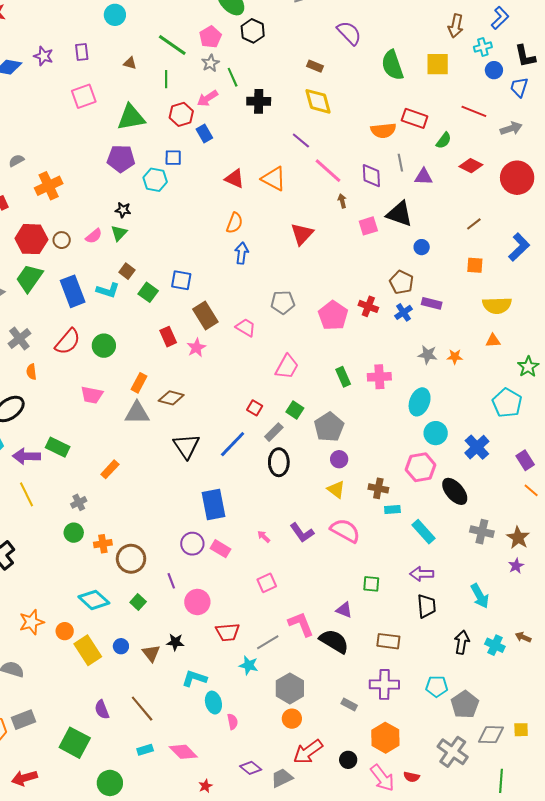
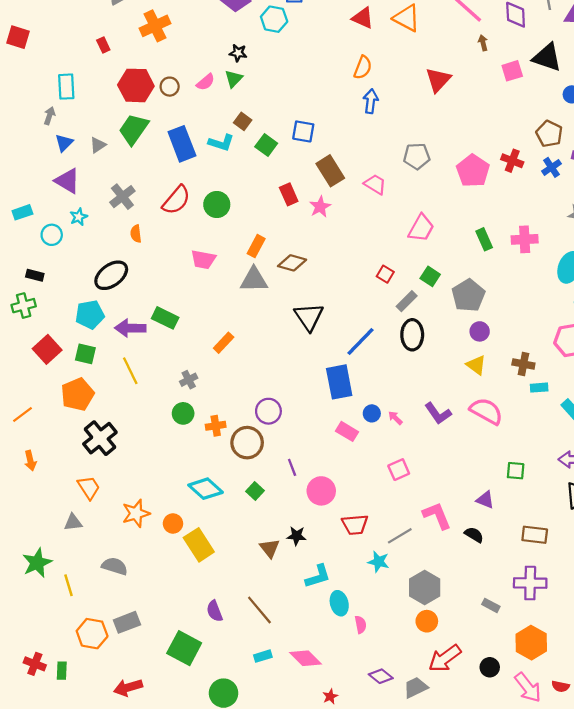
blue line: (233, 444) -> (361, 342), moved
purple circle: (192, 544) -> (268, 411), moved
black semicircle: (334, 641) -> (474, 535), size x0.6
blue circle: (121, 646) -> (372, 413), moved
cyan L-shape: (194, 678) -> (318, 576), turned 145

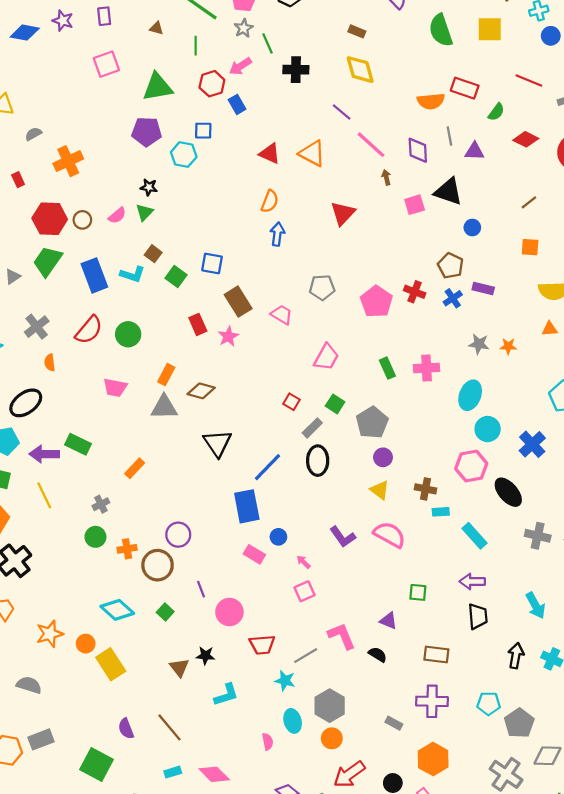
pink arrow: (395, 418) -> (303, 562), moved
cyan ellipse: (339, 603) -> (293, 721), moved

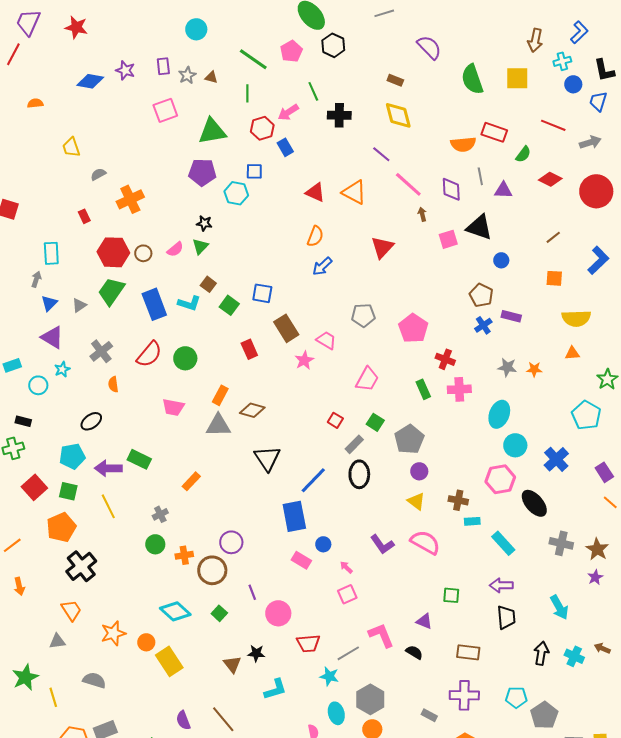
gray star: (244, 28) -> (187, 75), moved
blue arrow: (277, 234) -> (322, 266), turned -140
red cross: (415, 292) -> (445, 359), moved
pink star: (228, 336) -> (304, 360), moved
black ellipse: (26, 403) -> (91, 421), size x0.7

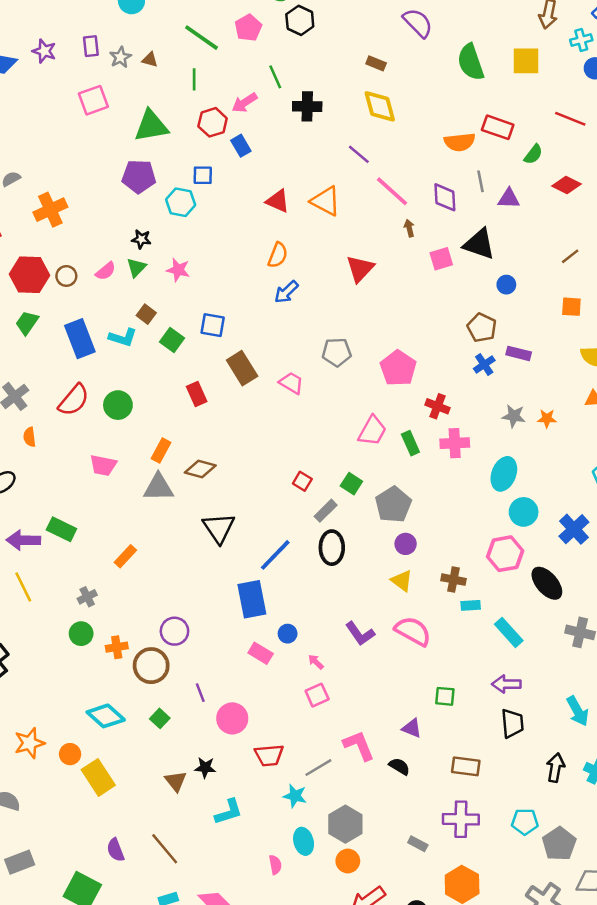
green trapezoid: (111, 291) -> (27, 323), size x0.7
pink star: (304, 360) -> (178, 270), moved, turned -30
pink trapezoid: (367, 379) -> (372, 431), moved

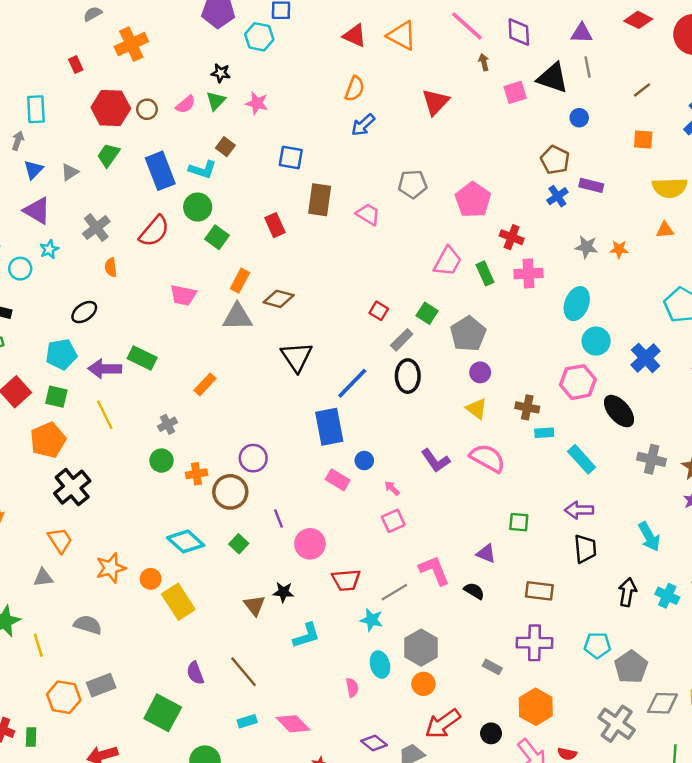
gray line: (481, 181) -> (588, 67), moved
green square: (172, 340) -> (217, 237), moved
brown rectangle: (242, 368) -> (320, 200), turned 40
green circle: (118, 405) -> (198, 207), moved

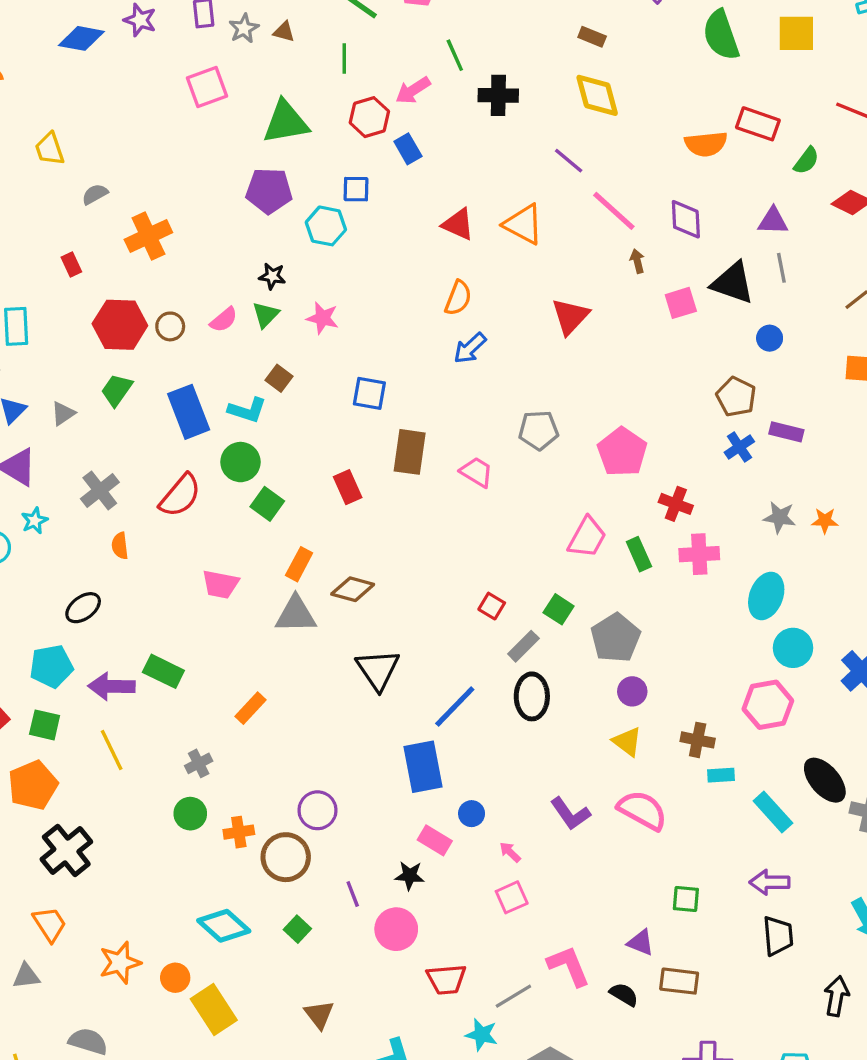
black ellipse: (619, 411) -> (825, 780), moved
brown rectangle: (539, 591) -> (679, 981), moved
black star: (283, 592) -> (410, 876), moved

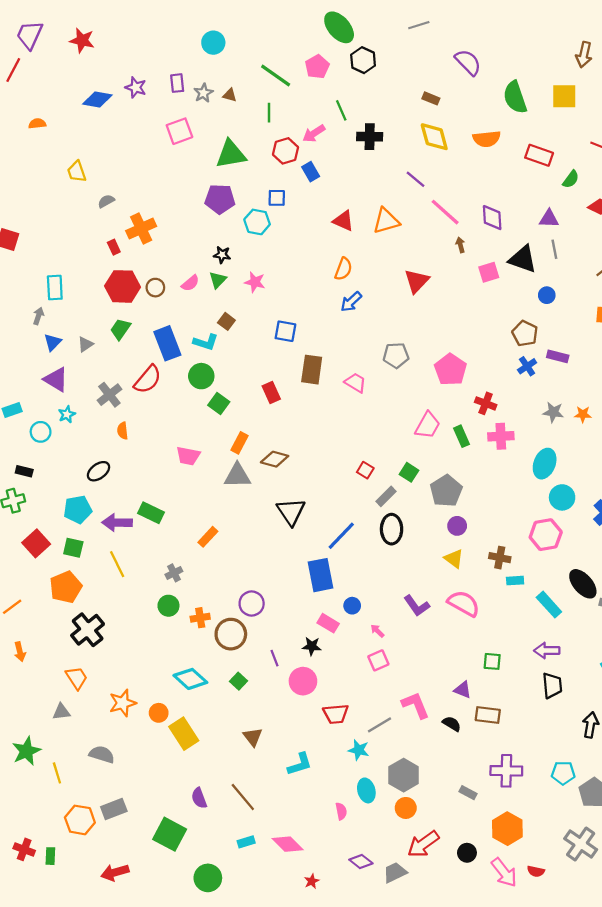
orange semicircle: (706, 144) -> (487, 139), moved
orange triangle: (523, 224) -> (386, 221), turned -44
red rectangle: (71, 264) -> (114, 247), moved
red semicircle: (180, 496) -> (148, 379), moved

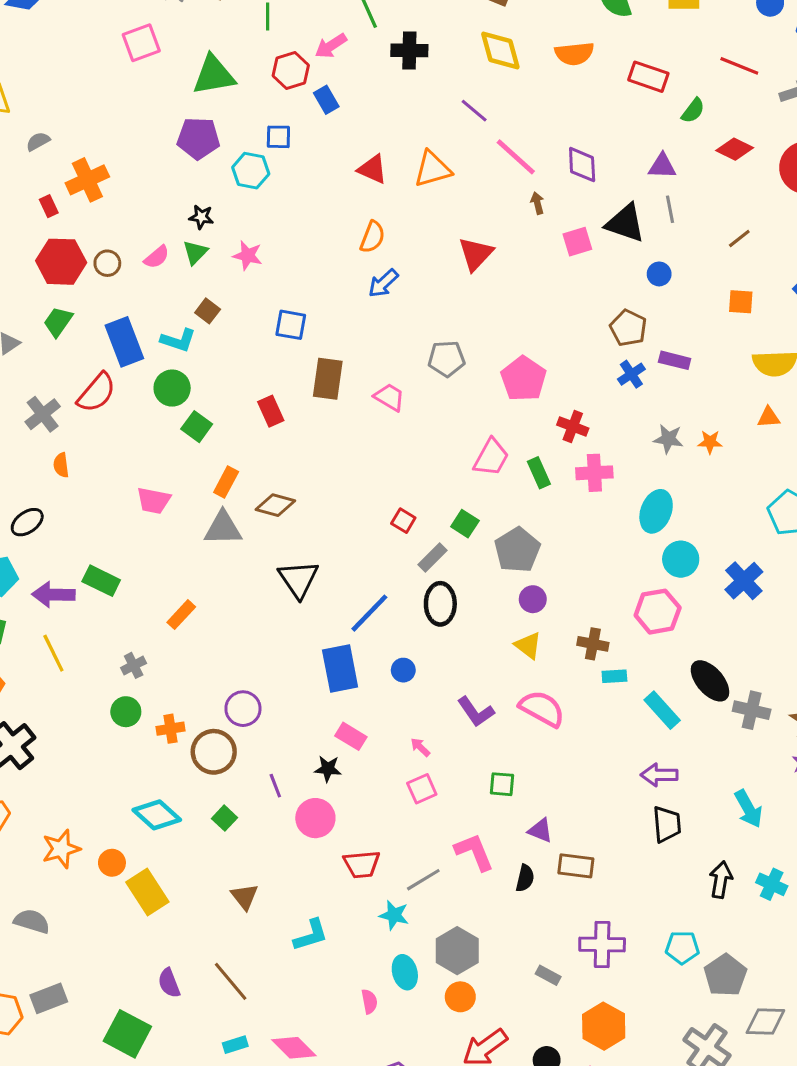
blue circle: (352, 606) -> (403, 670), moved
green square: (492, 661) -> (502, 784), moved
black semicircle: (452, 724) -> (525, 878), turned 72

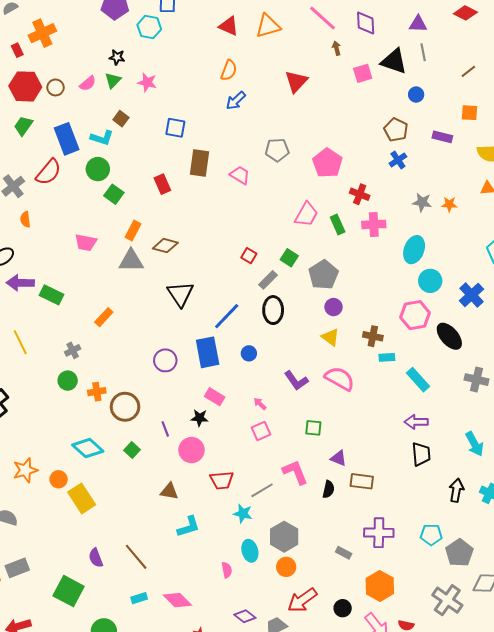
purple rectangle: (675, 360) -> (442, 137), moved
purple arrow: (53, 595) -> (20, 283), moved
black ellipse: (710, 681) -> (449, 336), moved
purple circle: (243, 709) -> (165, 360), moved
brown triangle: (245, 897) -> (169, 491), moved, turned -42

